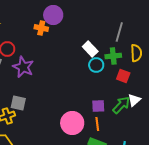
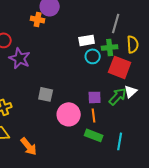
white rectangle: (90, 49) -> (87, 40), turned -56
red square: (123, 76) -> (120, 67), size x1.6
gray square: (18, 103) -> (46, 94), moved

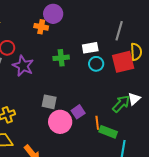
green cross: (110, 47) -> (61, 58), moved
red square: (120, 67) -> (123, 62), moved, turned -35
purple square: (95, 97) -> (78, 112), moved, turned -32
pink circle: (69, 114) -> (60, 122), moved
green rectangle: (94, 135) -> (108, 132), moved

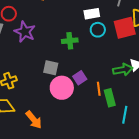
green cross: (61, 58) -> (70, 41), moved
green arrow: (121, 104) -> (123, 70), turned 36
green rectangle: (108, 132) -> (110, 98), turned 54

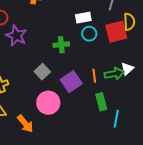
gray square: (51, 68) -> (42, 72), turned 35
purple square: (80, 78) -> (71, 82), size x1.5
pink circle: (62, 88) -> (48, 103), moved
orange line: (99, 89) -> (94, 76), moved

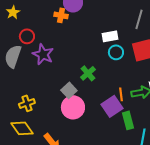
green cross: (61, 45) -> (88, 73), moved, turned -35
purple square: (71, 82) -> (112, 106), moved
pink circle: (48, 103) -> (73, 107), moved

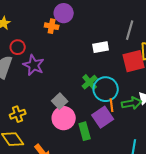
cyan circle: (116, 52) -> (106, 89), moved, size x1.6
green cross: (88, 73) -> (90, 82), moved
green rectangle: (128, 120) -> (85, 131), moved

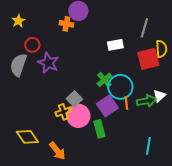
yellow cross: (18, 114) -> (63, 112), moved
purple square: (103, 117) -> (107, 106), moved

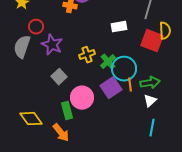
red square: (148, 59) -> (152, 41), turned 35
white triangle: (159, 96) -> (150, 101), moved
gray square: (74, 99) -> (59, 77), moved
yellow cross: (63, 112) -> (87, 55), moved
green rectangle: (99, 129) -> (67, 111), moved

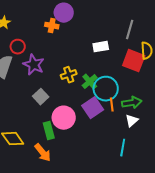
cyan line: (152, 128) -> (123, 148), moved

